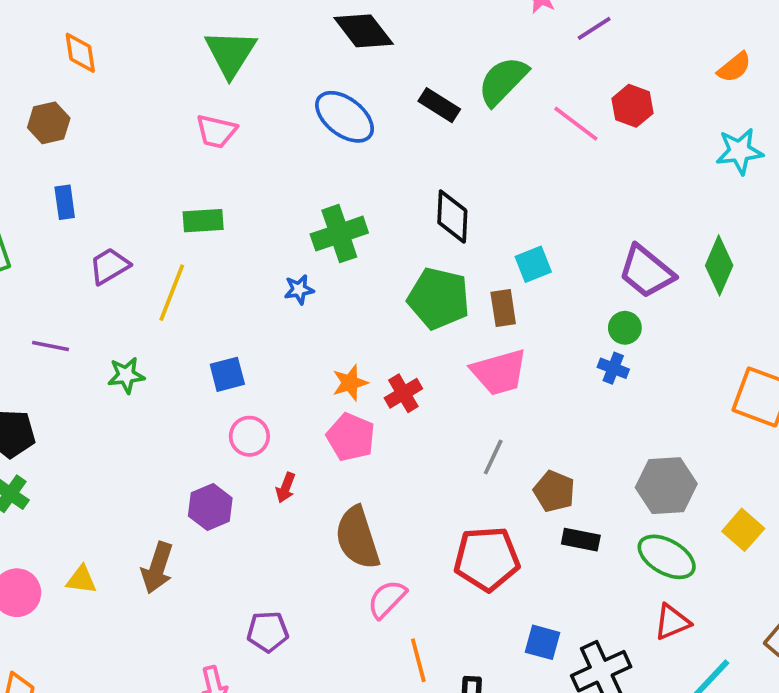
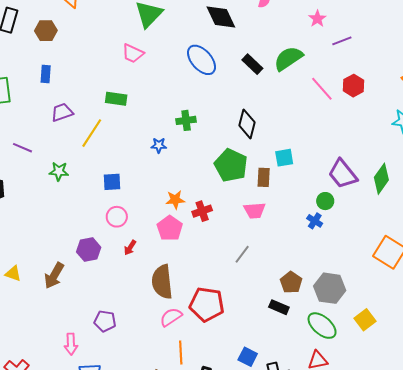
green cross: (339, 234) -> (186, 120), size x0.7
pink trapezoid: (499, 372) -> (255, 210), size x0.7
brown pentagon: (554, 491) -> (291, 282), moved
red pentagon: (487, 559) -> (207, 304), moved

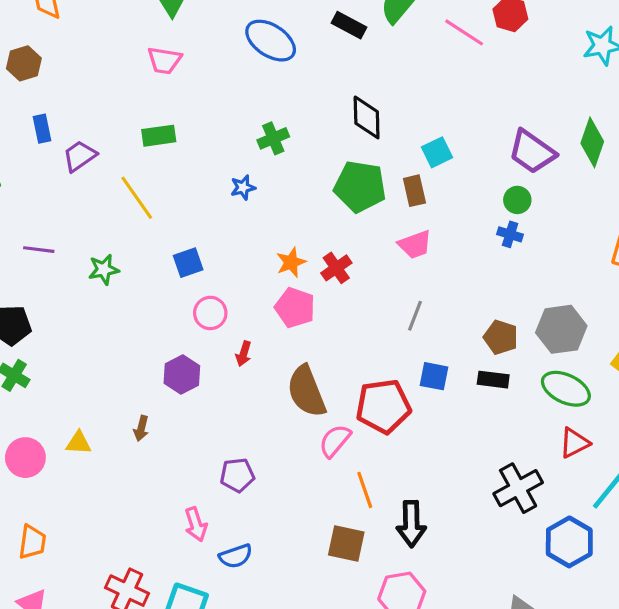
purple trapezoid: (62, 112) -> (80, 156), moved
yellow line: (92, 133) -> (137, 198), turned -52
brown arrow: (54, 276) -> (141, 428), size x0.6
blue square: (248, 357) -> (434, 376), moved

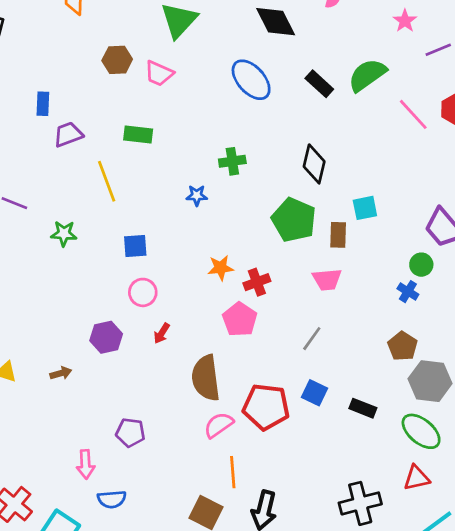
brown hexagon: (24, 63) -> (117, 60), moved
pink pentagon: (295, 308) -> (240, 319), moved
brown pentagon: (501, 337) -> (403, 346), moved
brown arrow: (141, 428) -> (61, 373), turned -135

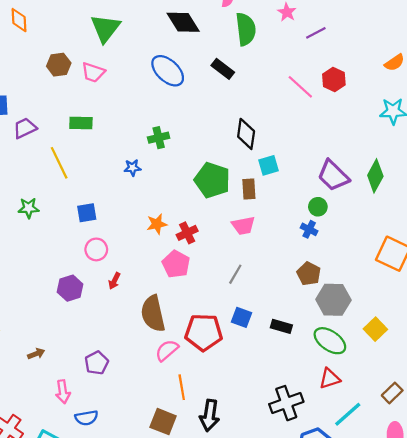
green semicircle: (367, 75) -> (246, 29), moved, turned 124
black diamond: (314, 164) -> (246, 134), moved
brown arrow: (61, 373) -> (36, 354), moved
purple pentagon: (130, 432) -> (97, 363), turned -30

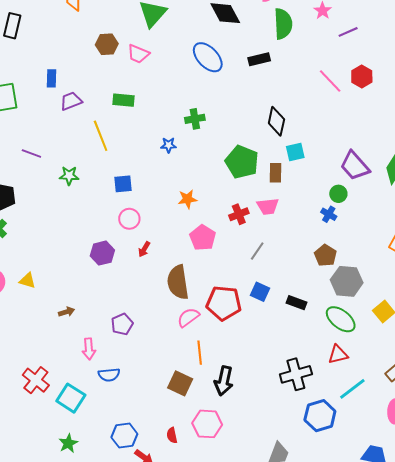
black rectangle: (223, 69) -> (259, 59), turned -55
red cross: (187, 233) -> (239, 214), moved

